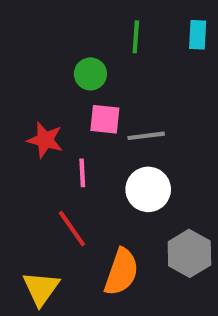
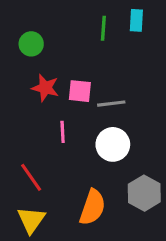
cyan rectangle: (198, 35) -> (136, 20), moved
green circle: (90, 74) -> (31, 44), moved
red star: (45, 140) -> (45, 88), moved
red line: (72, 229) -> (31, 177), moved

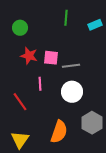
cyan rectangle: (136, 20) -> (95, 25), moved, turned 64
red line: (31, 177) -> (20, 102), moved

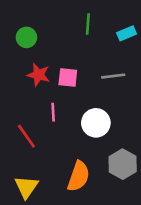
gray line: (71, 66) -> (113, 76), moved

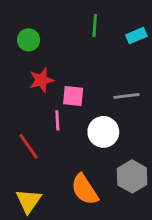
red star: (38, 75) -> (41, 80), turned -30
gray line: (113, 76) -> (126, 96), moved
pink square: (68, 77) -> (73, 96), moved
orange semicircle: (79, 176) -> (85, 189), turned 128

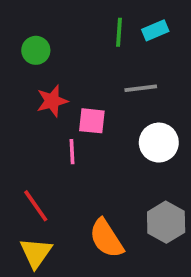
cyan rectangle: (136, 36) -> (155, 30), moved
gray line: (126, 96) -> (141, 88), moved
white circle: (103, 132) -> (159, 143), moved
red line: (29, 146) -> (36, 206), moved

